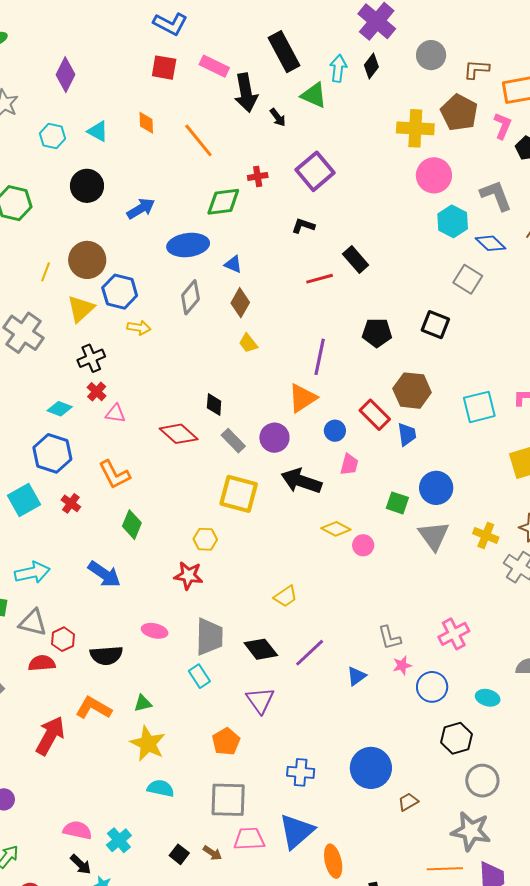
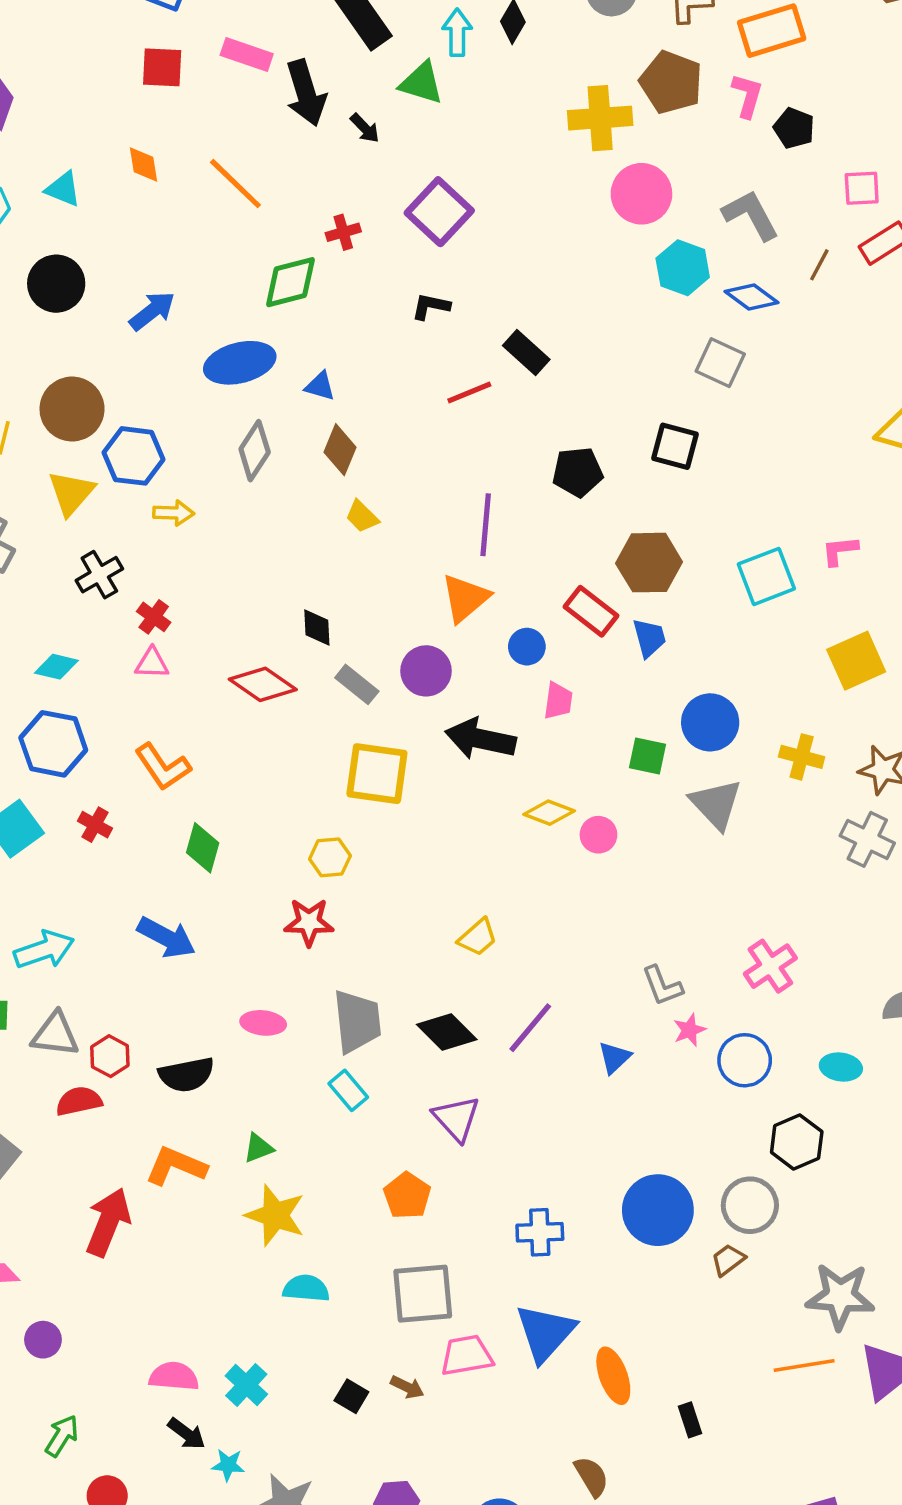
red cross: (97, 392) -> (154, 617), moved
yellow cross: (486, 535) -> (802, 757), moved
gray circle: (482, 781) -> (750, 1205), moved

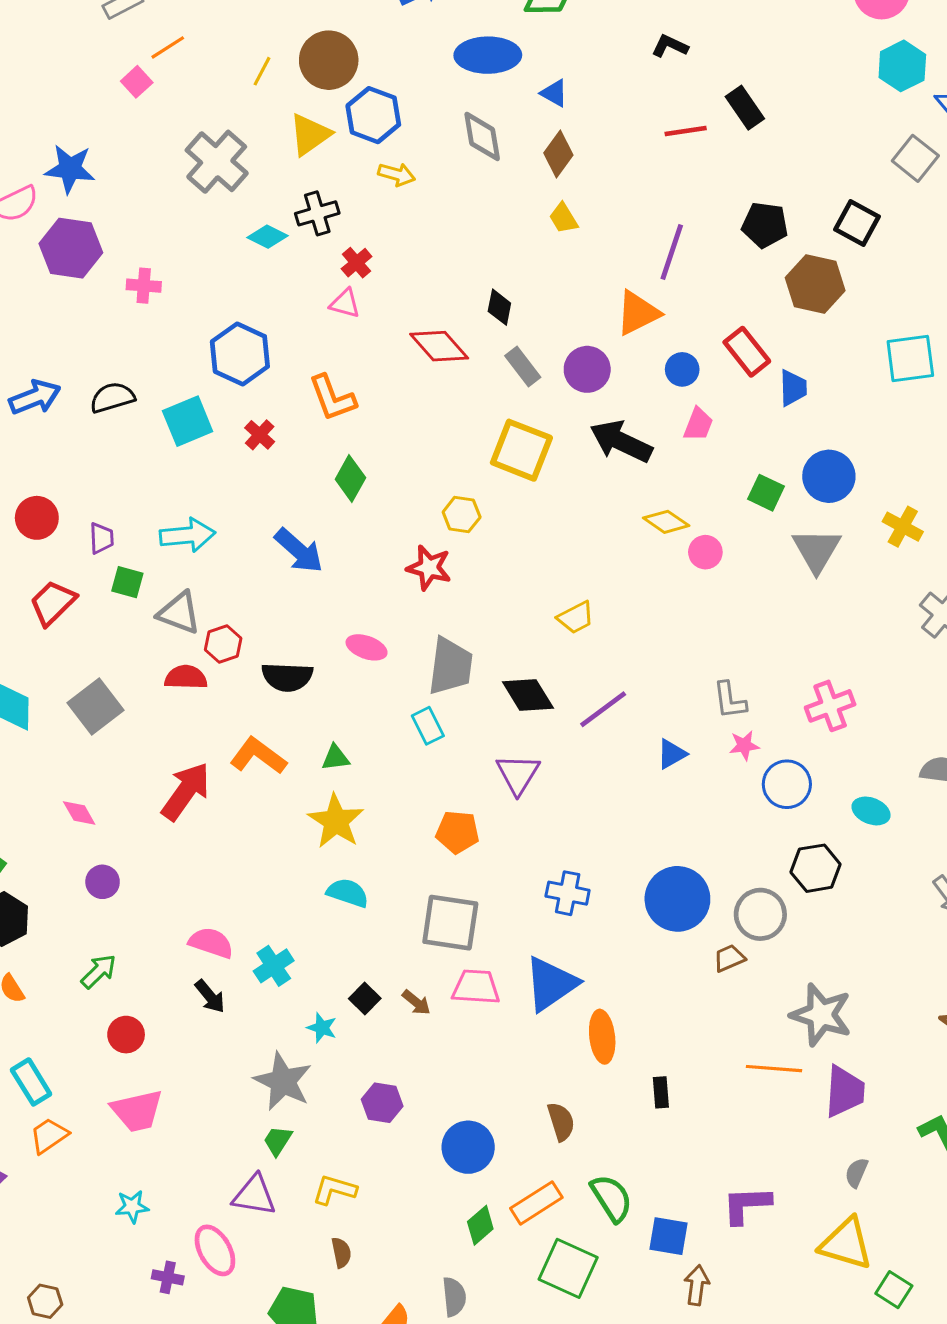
gray diamond: (255, 451) -> (482, 136), turned -56
brown hexagon: (649, 563) -> (815, 284), moved
cyan diamond: (56, 667) -> (267, 237), moved
orange pentagon: (407, 1196) -> (458, 832), turned 30
cyan star: (228, 1465) -> (322, 1028), moved

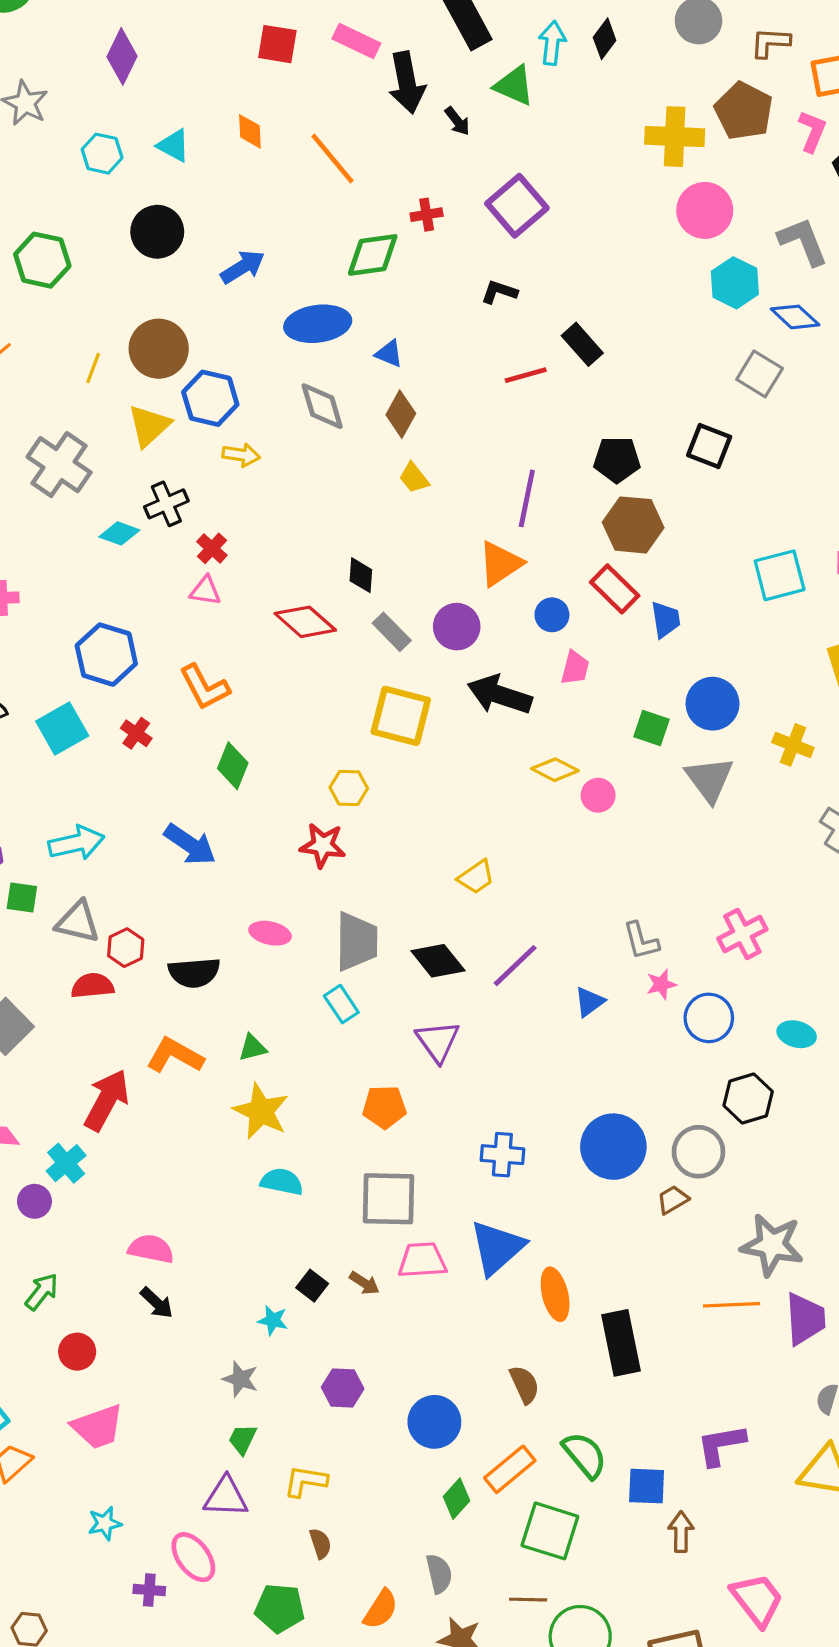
brown hexagon: (815, 284) -> (633, 525), moved
cyan cross: (274, 966) -> (66, 1163), moved
gray star: (283, 1081) -> (240, 1379), size x0.6
black rectangle: (661, 1092) -> (621, 1343), size x2.0

